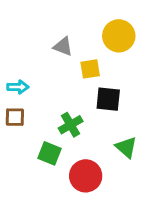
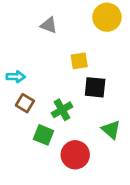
yellow circle: (119, 36) -> (107, 17), moved
gray triangle: (63, 46) -> (49, 25), moved
brown square: (15, 117) -> (25, 103), moved, turned 30

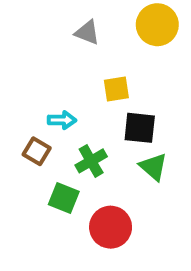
gray triangle: (49, 25) -> (87, 32), moved
cyan arrow: (16, 77) -> (62, 120), moved
green triangle: (111, 130) -> (153, 167), moved

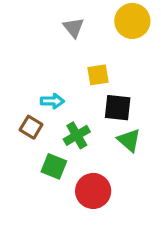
gray triangle: (87, 32) -> (74, 27), turned 30

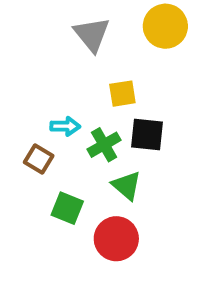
gray triangle: (74, 27) -> (92, 34), size x1.4
green cross: (77, 135) -> (104, 145), moved
green triangle: (129, 140) -> (127, 186), moved

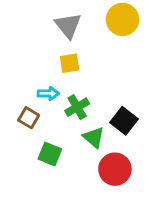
yellow square: (122, 94) -> (70, 63), moved
black square: (147, 134) -> (124, 121), moved, turned 32
red circle: (116, 239) -> (115, 169), moved

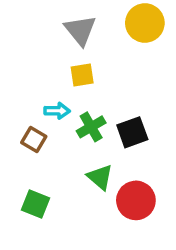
black square: (124, 121) -> (132, 132), moved, turned 32
green triangle: (94, 137) -> (100, 177), moved
green square: (50, 154) -> (36, 204), moved

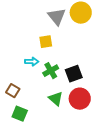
gray triangle: (80, 30) -> (57, 17), moved
brown square: (34, 139) -> (13, 91), moved
red circle: (136, 200) -> (80, 99), moved

